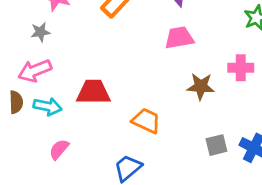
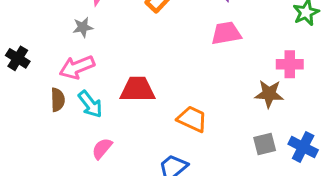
brown star: (201, 86) -> (269, 94), moved
cyan arrow: (48, 106) -> (90, 104), turned 40

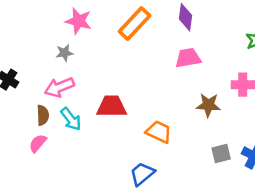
brown star: (269, 94) -> (208, 105), moved
pink semicircle: (102, 149) -> (38, 143), moved

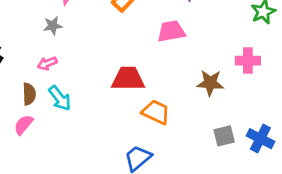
pink trapezoid: (188, 58) -> (171, 31), moved
pink arrow: (59, 87) -> (47, 63), size x0.6
red trapezoid: (112, 106) -> (128, 79), moved

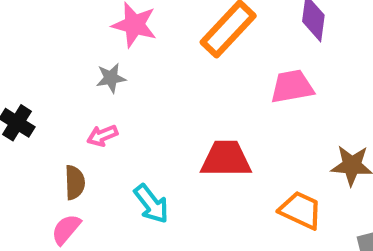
cyan arrow: (60, 98) -> (151, 204), moved
orange trapezoid: (156, 112) -> (301, 210), moved

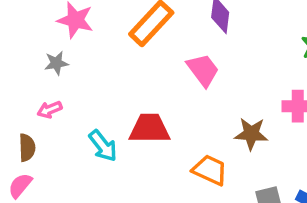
pink trapezoid: (292, 87) -> (203, 70), turned 63
cyan arrow: (151, 204) -> (103, 146), moved

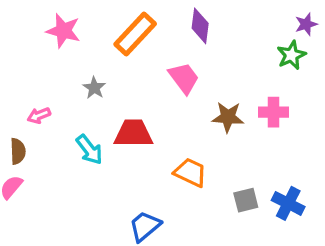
gray star: (56, 63) -> (94, 88), moved, turned -30
brown star: (251, 134) -> (228, 117), moved

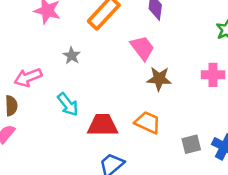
pink arrow: (39, 115) -> (28, 77), size x1.5
brown star: (228, 117) -> (159, 79), moved
red trapezoid: (133, 133) -> (103, 125), moved

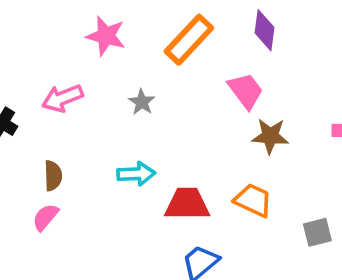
pink arrow: (28, 77) -> (62, 98), moved
cyan arrow: (68, 104) -> (136, 174), turned -55

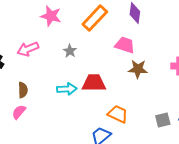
pink trapezoid: (246, 91) -> (125, 45), turned -35
orange trapezoid: (253, 200) -> (118, 114), moved
red trapezoid: (187, 204) -> (94, 83), moved

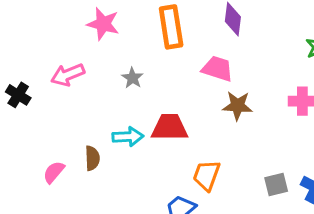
orange rectangle: (95, 18) -> (171, 27), turned -52
brown semicircle: (23, 90) -> (92, 158), moved
orange trapezoid: (118, 114) -> (207, 175), turned -95

